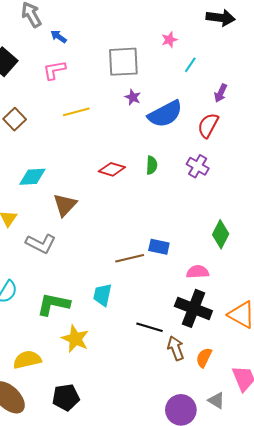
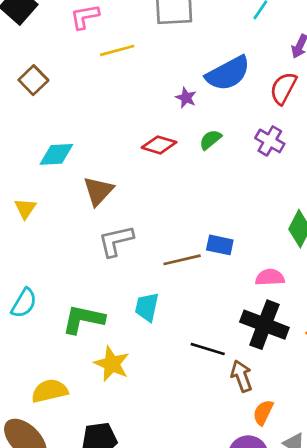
purple star: (133, 97) -> (186, 98), moved
yellow line: (76, 112) -> (117, 50), moved
green semicircle: (152, 165) -> (210, 140), turned -132
gray L-shape: (41, 244) -> (116, 241), moved, turned 140
orange semicircle: (204, 358) -> (263, 412), moved

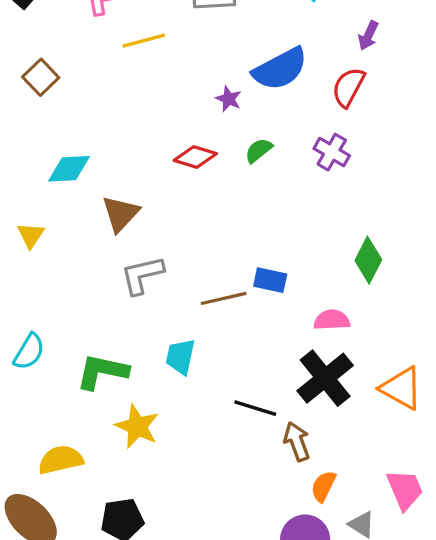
black cross: (264, 325) -> (325, 378), turned 30

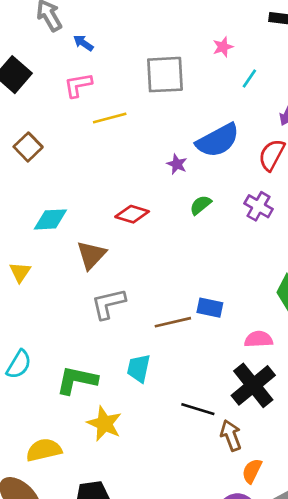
red diamond: (195, 157) -> (132, 214), moved

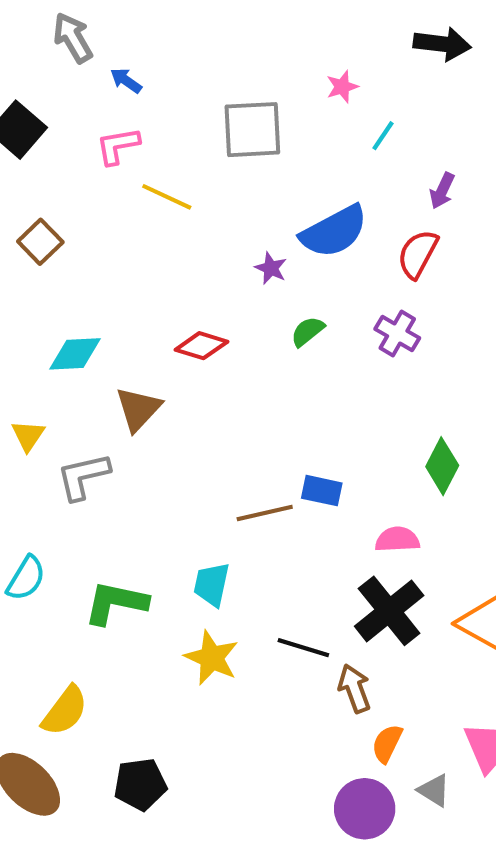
yellow line: (110, 118) -> (167, 197), turned 40
gray L-shape: (108, 304) -> (83, 476), moved
yellow star: (104, 424) -> (212, 658), moved
yellow semicircle: (44, 450) -> (65, 711), turned 140

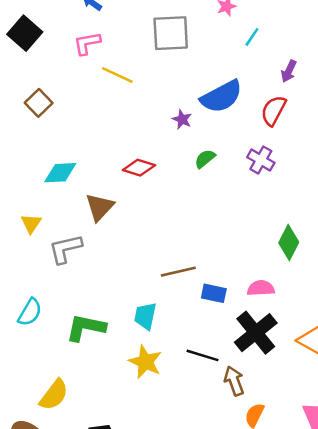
blue rectangle: (322, 491) -> (214, 293), moved

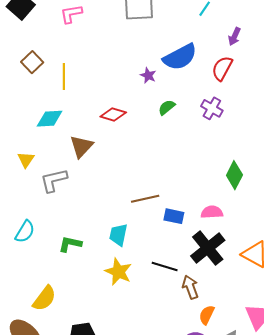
yellow line: (117, 75) -> (64, 77), moved, turned 65
green L-shape: (86, 328) -> (70, 244), size x0.7

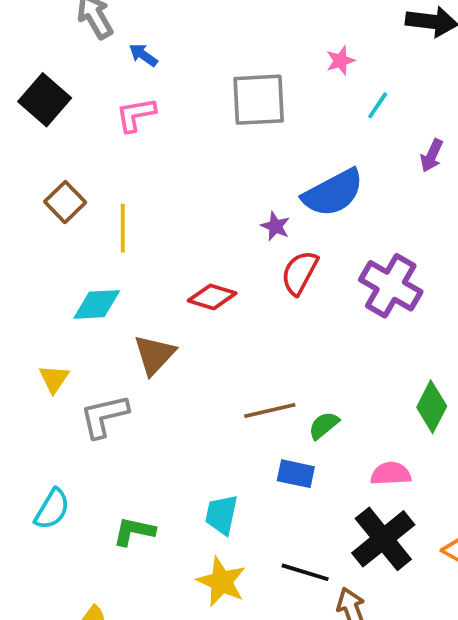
red semicircle: (222, 68) -> (300, 273), moved
green semicircle: (167, 107) -> (324, 425), moved
purple cross: (212, 108) -> (391, 286), size x1.5
brown line: (145, 199) -> (270, 410), moved
blue rectangle: (174, 216) -> (296, 474), moved

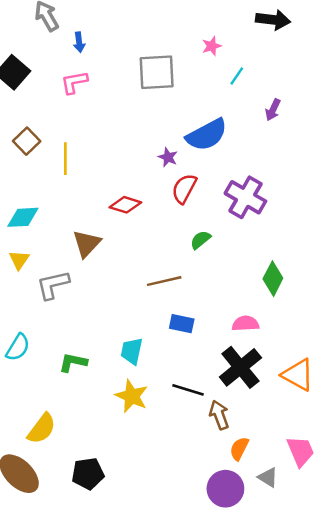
blue arrow: (143, 55) -> (79, 42), turned -132
cyan diamond: (97, 304) -> (23, 217), moved
green semicircle: (324, 425) -> (200, 240), moved

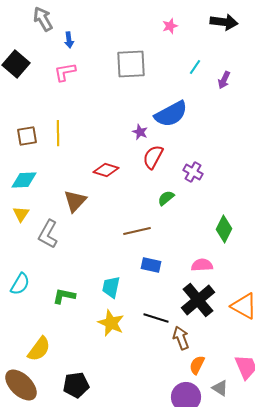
pink star: (212, 46) -> (170, 26), moved
purple arrow: (273, 110) -> (224, 80), moved
brown square: (27, 141) -> (27, 136), moved, turned 35
purple cross: (245, 197) -> (193, 172), moved, size x0.6
gray L-shape: (53, 285) -> (48, 234), turned -48

